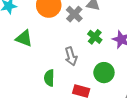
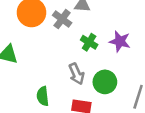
gray arrow: (71, 56) -> (76, 74), moved

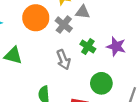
gray arrow: (76, 74) -> (63, 60), moved

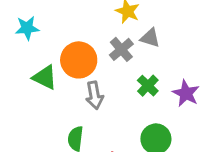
orange circle: (36, 18) -> (79, 60), moved
gray arrow: (63, 60) -> (94, 95), moved

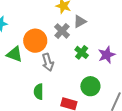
gray triangle: (150, 38) -> (80, 21), turned -40
purple star: (186, 93) -> (107, 55), turned 30

